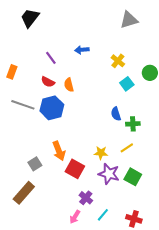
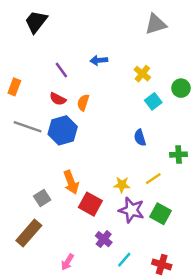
orange semicircle: (69, 85) -> (83, 103), turned 32
green cross: (133, 124) -> (179, 155), moved
pink arrow: (75, 217) -> (67, 262), moved

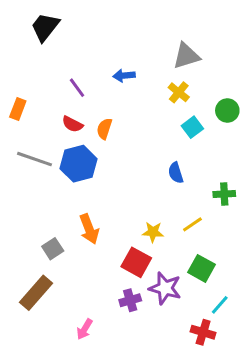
gray triangle: (156, 24) -> (186, 56), moved
red square: (90, 204) -> (136, 262), moved
purple star: (131, 210) -> (165, 288), moved
purple cross: (104, 239) -> (130, 300), turned 35
cyan line: (124, 260) -> (220, 305), moved

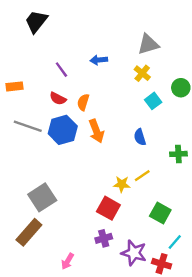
orange rectangle: (18, 109) -> (14, 86), turned 63
yellow line: (192, 224) -> (142, 176), moved
orange arrow: (89, 229) -> (96, 131), moved
gray square: (53, 249) -> (42, 197), size x1.6
purple star: (165, 288) -> (134, 253), moved

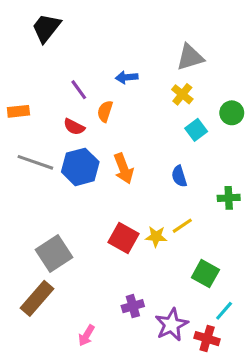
orange semicircle: (83, 102) -> (105, 111), moved
red square: (108, 208) -> (124, 238), moved
purple star: (134, 253) -> (171, 325), turned 30

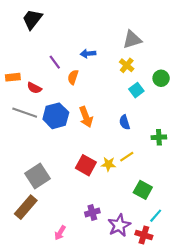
red semicircle: (74, 127) -> (34, 88), moved

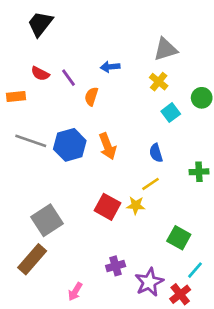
red semicircle: (34, 88) -> (40, 74), moved
yellow line: (127, 157) -> (151, 184), moved
red cross: (144, 235) -> (180, 294), turned 35

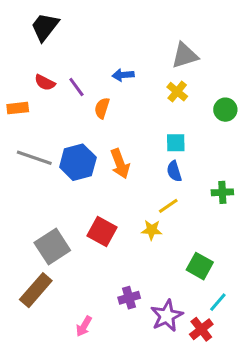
cyan square: (171, 113) -> (176, 143), moved, turned 36
red square: (107, 207) -> (102, 231), moved

